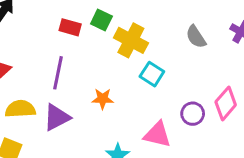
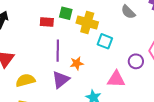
purple line: (58, 73) -> (58, 51), moved
purple triangle: (57, 117) -> (61, 80), moved

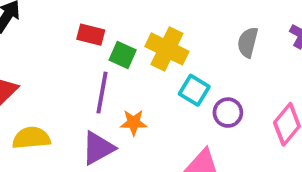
gray semicircle: (128, 12) -> (248, 42), turned 49
green square: (66, 13) -> (123, 55), moved
purple circle: (136, 61) -> (228, 113), moved

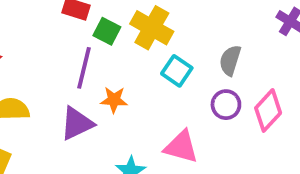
gray semicircle: (248, 42) -> (230, 60), moved
purple circle: (228, 113) -> (226, 105), moved

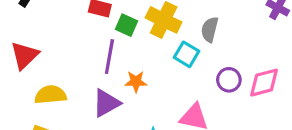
gray semicircle: (230, 60) -> (210, 29), moved
pink diamond: (268, 110) -> (264, 83), turned 36

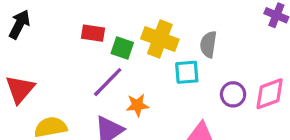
cyan square: (186, 54) -> (187, 72), turned -30
purple line: (109, 57) -> (108, 82), turned 40

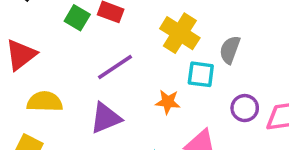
green square: (122, 48) -> (77, 18), moved
orange star: (137, 105) -> (168, 102), moved

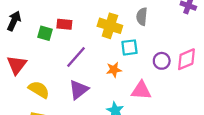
gray semicircle: (230, 50) -> (142, 17), moved
yellow semicircle: (45, 102) -> (39, 90), turned 45

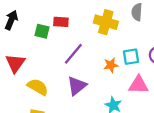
cyan square: (129, 47) -> (131, 57), moved

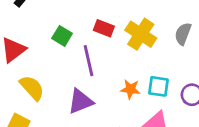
red rectangle: (61, 22) -> (104, 28), moved
green square: (42, 31) -> (62, 36), moved
purple line: (73, 54) -> (89, 61), turned -70

